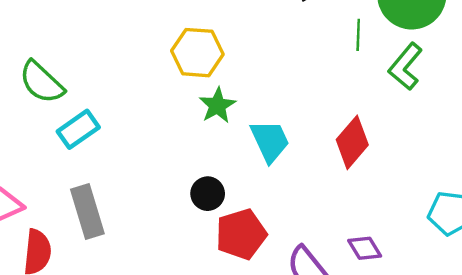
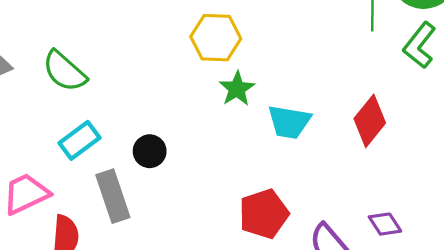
cyan rectangle: (78, 129) -> (80, 140), moved
cyan trapezoid: (270, 141) -> (289, 122), turned 126
black circle: (208, 194) -> (150, 151), moved

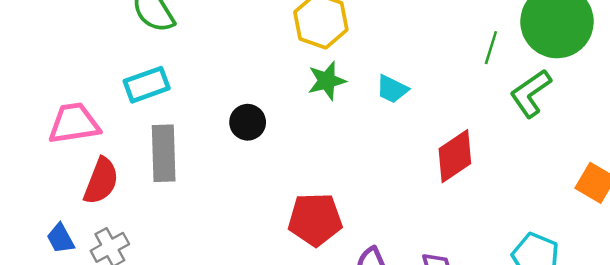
cyan trapezoid: (289, 122) -> (392, 89), moved, size x0.7
black circle: (150, 151) -> (248, 122), moved

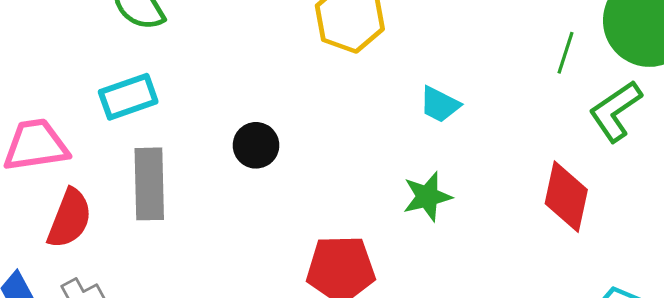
green star: (327, 81) -> (427, 197), moved
red diamond: (455, 156) -> (566, 197), moved, turned -44

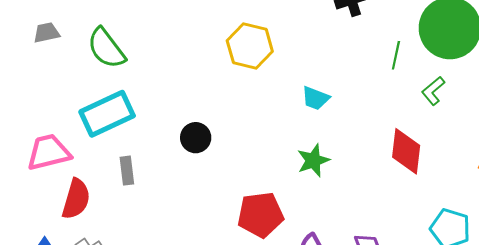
cyan rectangle: (128, 97) -> (107, 114), size x1.4
green L-shape: (615, 111) -> (433, 91), size x0.7
gray rectangle: (149, 184) -> (127, 171), size x0.6

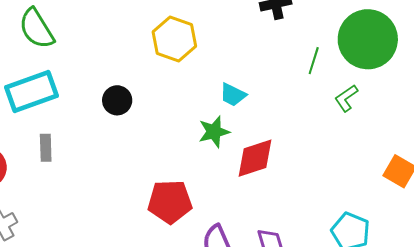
black circle: (196, 138) -> (117, 100), moved
red diamond: (406, 151) -> (255, 158), moved, turned 60
green star: (313, 160) -> (214, 132), moved

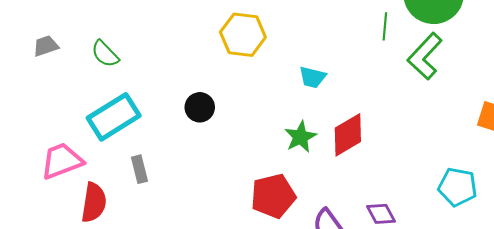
green semicircle: (37, 29) -> (105, 54), size x0.7
green L-shape: (346, 98) -> (425, 56), size x1.6
green star: (214, 132) -> (300, 137), moved

